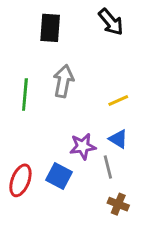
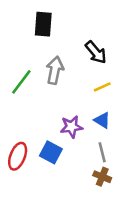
black arrow: (111, 22) -> (96, 52), moved
green line: (25, 95) -> (21, 82), turned 32
gray line: (108, 167) -> (102, 152), moved

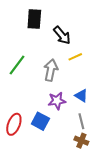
black arrow: (96, 52) -> (62, 35), moved
gray arrow: (55, 70) -> (51, 70), moved
yellow line: (102, 87) -> (75, 57), moved

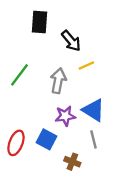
blue triangle: (81, 96) -> (93, 110), size x1.5
brown cross: (81, 141) -> (72, 162), moved

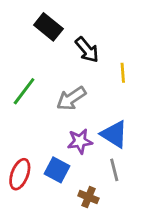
black rectangle: (39, 22) -> (48, 27), turned -55
yellow line: (86, 65) -> (123, 73), moved, turned -70
gray arrow: (58, 81) -> (71, 98), turned -135

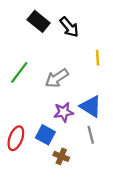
black arrow: (87, 50) -> (69, 27), moved
brown cross: (88, 197) -> (61, 156), moved

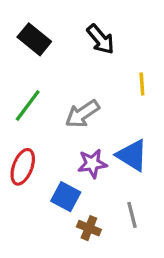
black rectangle: (39, 21) -> (34, 39), moved
gray line: (91, 135) -> (132, 215), moved
red ellipse: (16, 138) -> (23, 167), moved

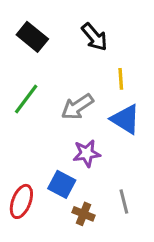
yellow line: (142, 84) -> (121, 79), moved
blue triangle: (132, 155) -> (125, 119), moved
red ellipse: (23, 167) -> (21, 201), moved

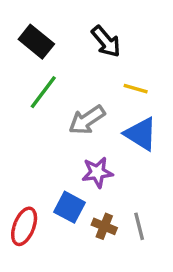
yellow line: (121, 79) -> (136, 89), turned -70
green line: (26, 99) -> (43, 92), moved
brown cross: (84, 214) -> (104, 226), moved

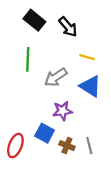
black rectangle: (36, 42) -> (34, 20), moved
green line: (43, 92) -> (28, 59), turned -35

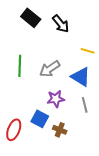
yellow line: (87, 57) -> (88, 51), moved
green line: (28, 59) -> (20, 66), moved
gray line: (89, 146) -> (85, 105), moved

